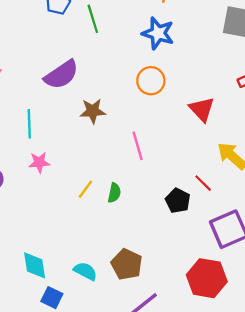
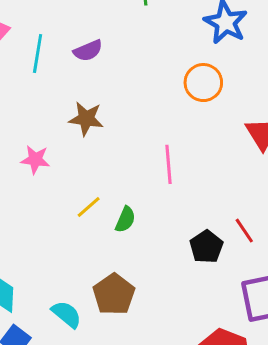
purple semicircle: (61, 75) -> (88, 51), size x0.6
brown star: (93, 111) -> (86, 119), moved
cyan line: (29, 124) -> (38, 54), moved
brown pentagon: (127, 264) -> (114, 294), moved

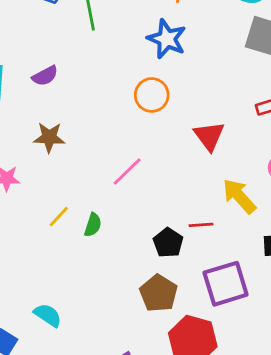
pink line: (168, 164) -> (127, 172), turned 56
red line: (244, 231) -> (201, 225), turned -55
brown pentagon: (114, 294) -> (159, 293), moved

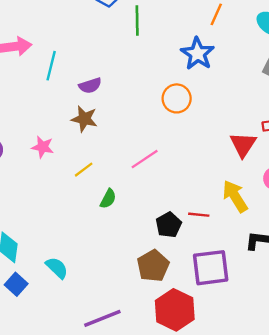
purple semicircle: (45, 76) -> (90, 86), moved
red triangle: (209, 136) -> (243, 144), moved
yellow line: (59, 217) -> (84, 170), moved

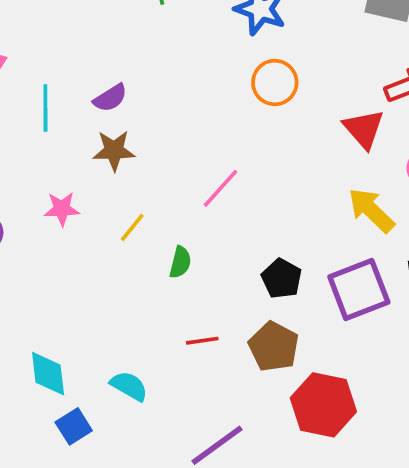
cyan line: (51, 66) -> (45, 108), moved
orange circle: (177, 98) -> (275, 82), moved
red line: (199, 215) -> (202, 341), moved
purple square: (211, 268) -> (359, 289), moved
blue square: (16, 284) -> (74, 426), turned 30

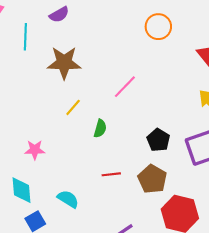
purple semicircle: (110, 98) -> (59, 15), moved
brown star: (114, 150) -> (64, 63), size x1.4
pink star: (62, 209) -> (35, 150), moved

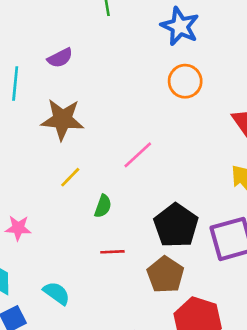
black pentagon: (158, 140) -> (176, 225), size x1.5
red line: (111, 174) -> (112, 252), moved

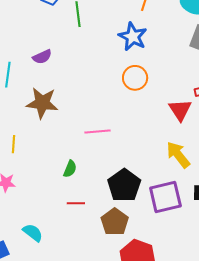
pink line: (138, 155) -> (97, 132), turned 35
yellow line: (70, 177) -> (14, 144), moved, turned -42

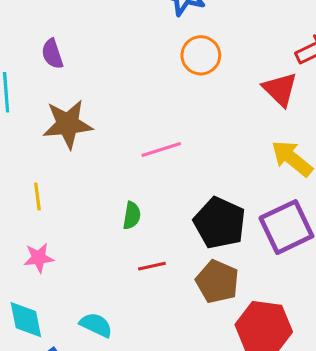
purple semicircle: (42, 57) -> (52, 54), turned 108

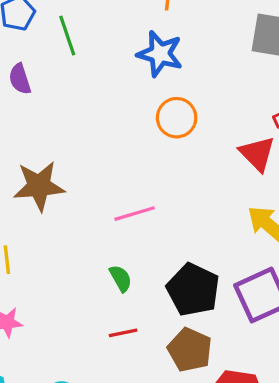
purple semicircle: (52, 54) -> (20, 79), moved
green semicircle: (132, 216) -> (121, 278), moved, turned -40

